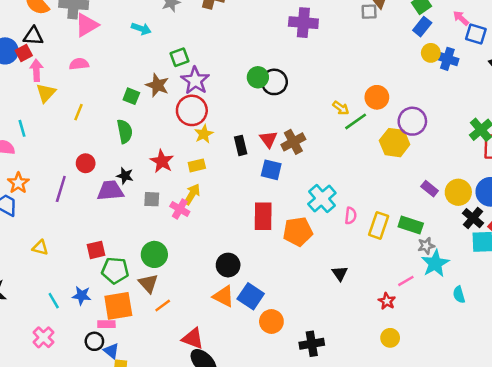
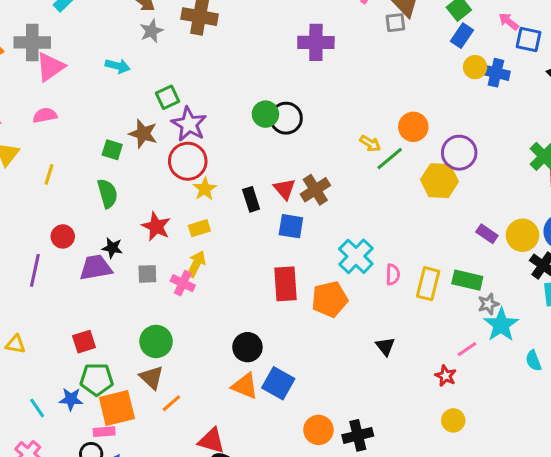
green pentagon: (115, 270) -> (97, 379), moved
orange circle: (271, 322) -> (318, 430), moved

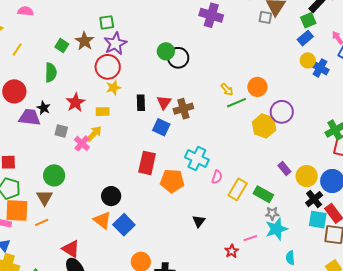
red circle: (63, 236) -> (14, 91), size x1.5
cyan cross: (356, 256) -> (197, 159), turned -35
orange line: (171, 403) -> (42, 222), moved

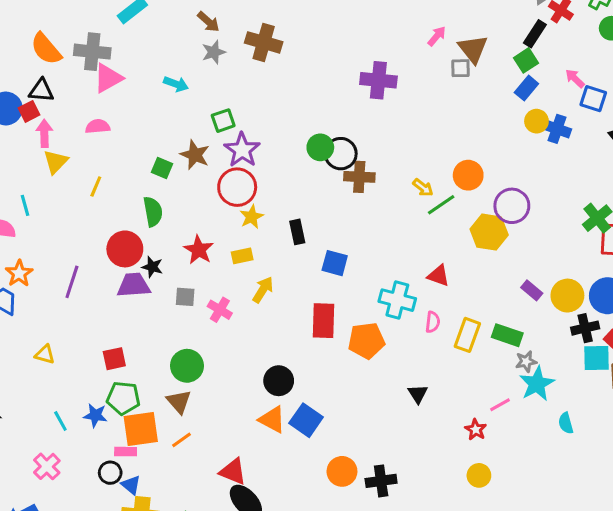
red circle: (14, 91) -> (125, 249), moved
red triangle: (164, 102) -> (439, 276), moved, turned -35
brown cross: (183, 109) -> (359, 177), moved, turned 30
yellow arrow: (94, 134) -> (263, 290), moved
black cross: (314, 199) -> (585, 328), turned 36

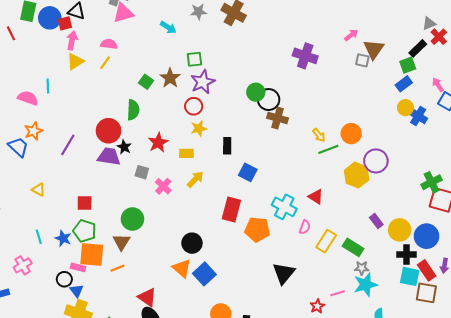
yellow line: (96, 187) -> (105, 63), moved
red circle: (237, 187) -> (194, 106), size x0.7
black triangle: (418, 394) -> (284, 273), size x1.6

